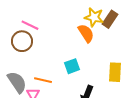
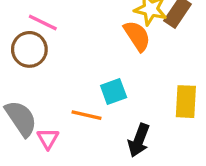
orange line: (43, 80) -> (87, 115), moved

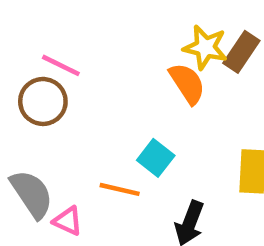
cyan square: (114, 91) -> (156, 158), turned -32
pink triangle: (48, 139) -> (68, 221), turned -35

